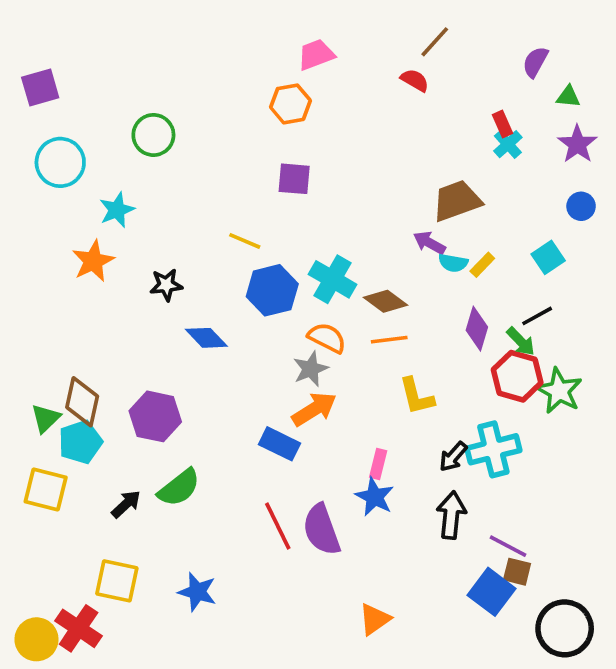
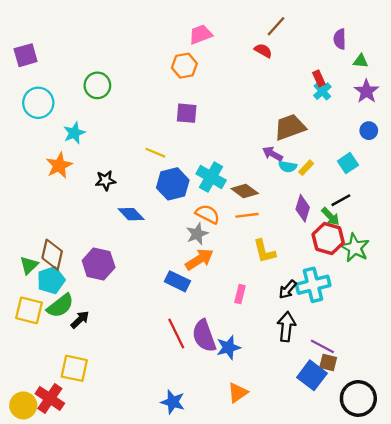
purple semicircle: (535, 62) -> (340, 39), turned -30
green semicircle: (179, 488) -> (60, 306), moved
blue star: (375, 497) -> (228, 347), moved, turned 30
blue star: (197, 592) -> (173, 402), moved

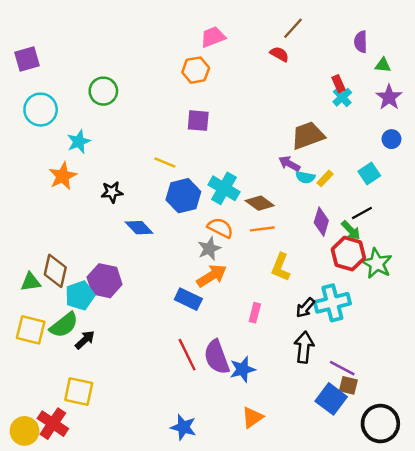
yellow L-shape: (264, 251) -> (281, 267), turned 36
green triangle: (29, 265) -> (31, 282), turned 36
cyan pentagon: (51, 280) -> (80, 295), moved

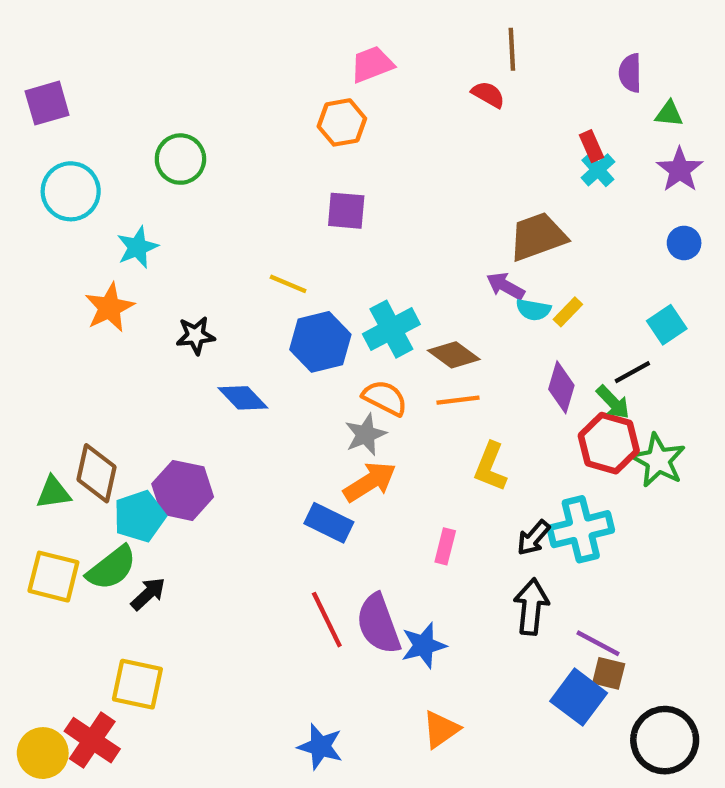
brown line: (293, 28) -> (512, 49), turned -45
cyan square: (369, 174) -> (667, 325), moved
cyan cross: (224, 188) -> (391, 329), turned 32

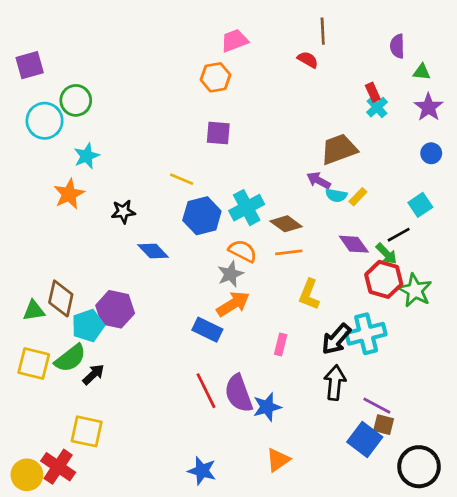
green circle: (180, 159) -> (76, 100), moved
purple diamond: (561, 387) -> (354, 244), turned -52
black arrow: (533, 538) -> (336, 339), size x1.4

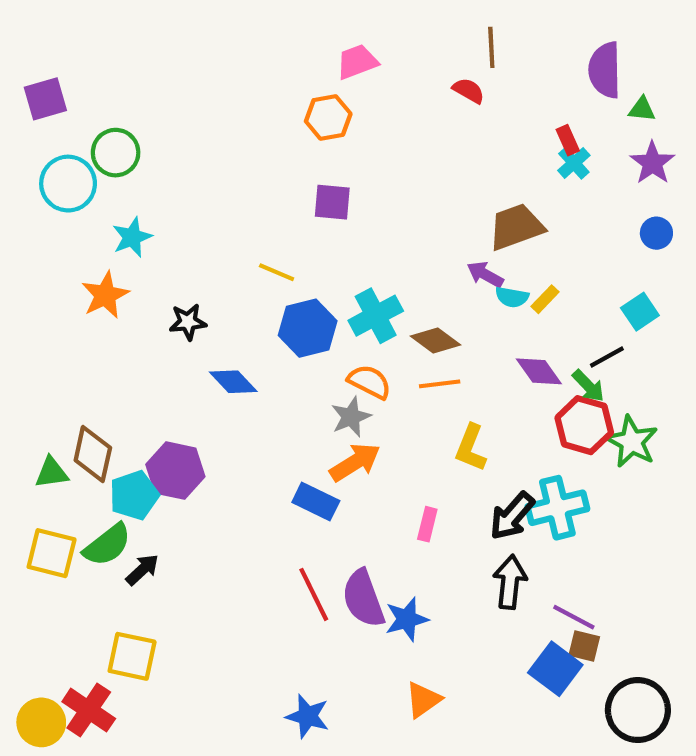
purple semicircle: (397, 46) -> (605, 70), size x1.5

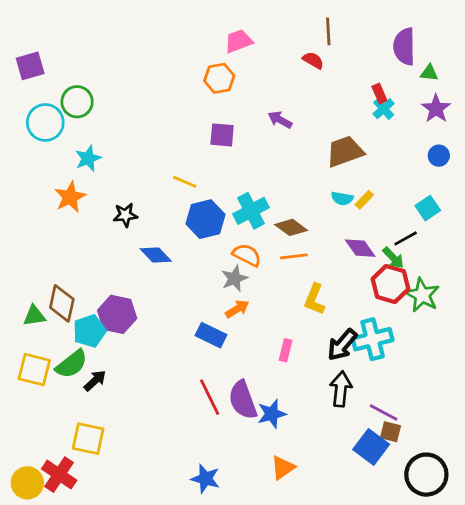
purple arrow: (485, 274) -> (280, 120), moved
orange arrow: (355, 462) -> (237, 309), size x0.7

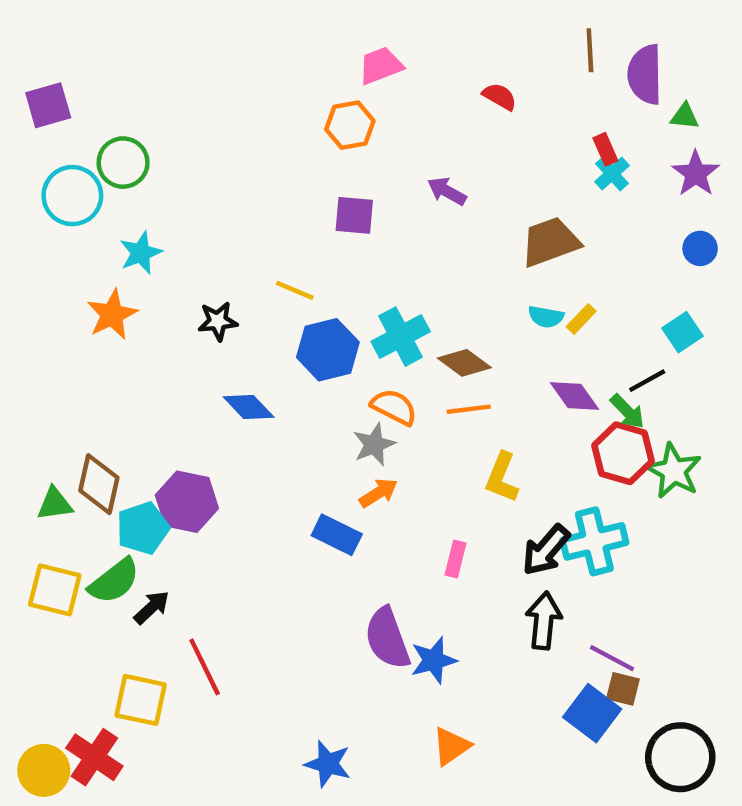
brown line: (328, 31) -> (590, 50), moved
black star: (125, 215) -> (218, 321), moved
red line: (210, 397) -> (205, 667), moved

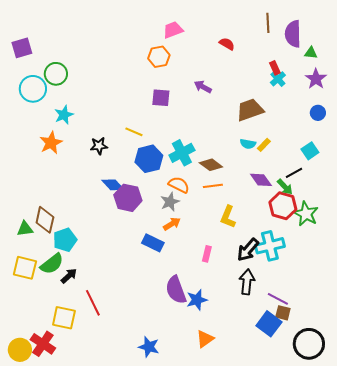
purple hexagon: (187, 502) -> (128, 198), moved

